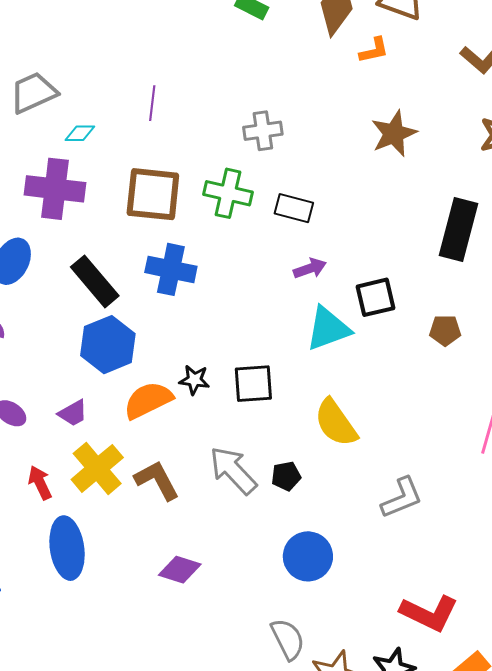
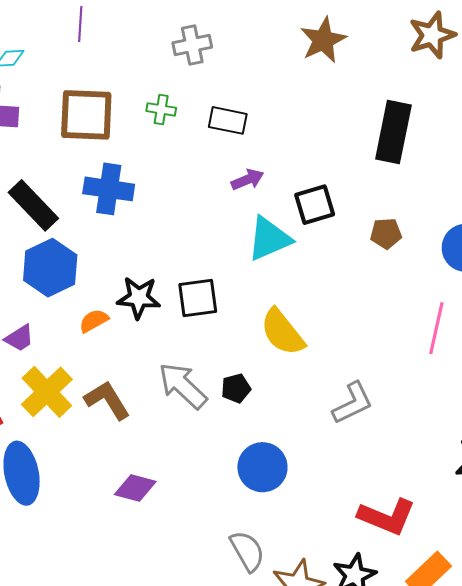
green cross: (228, 193) -> (161, 109), size x0.6
black star: (194, 380) -> (139, 298), size x1.4
orange semicircle: (148, 400) -> (94, 321), size x0.6

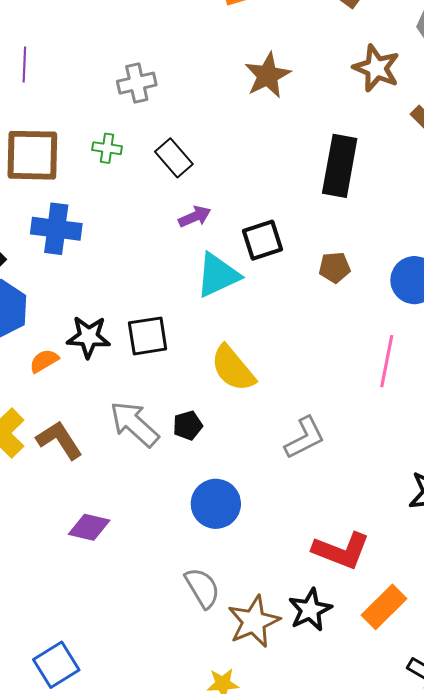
brown star: (432, 35) -> (376, 68), turned -30
black rectangle: (228, 120) -> (174, 158), turned 39

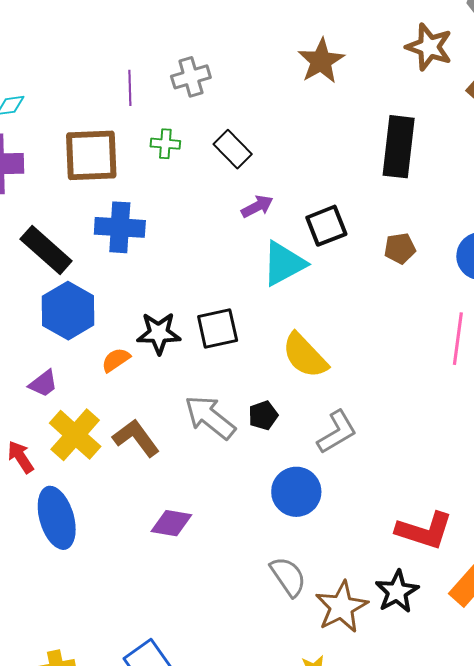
purple line: (24, 65) -> (130, 88), moved
gray L-shape: (305, 438) -> (337, 432), moved

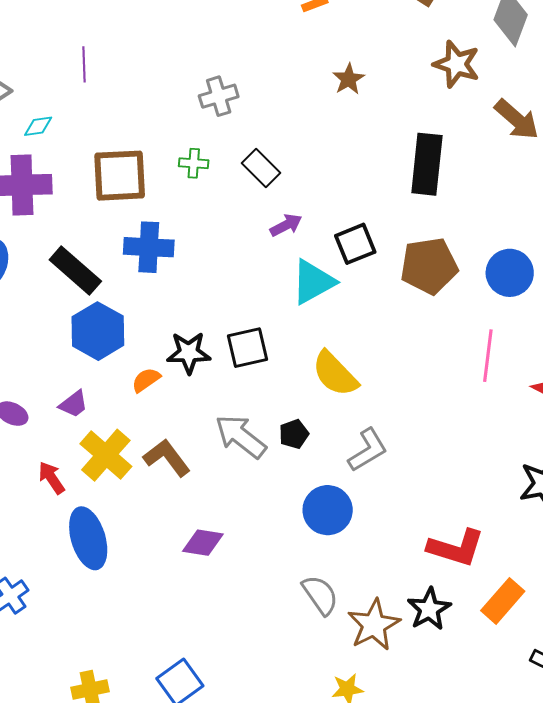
brown star: (321, 61) -> (349, 79), size x0.7
purple line: (130, 88) -> (84, 64), moved
brown pentagon: (400, 248) -> (429, 266), size x1.8

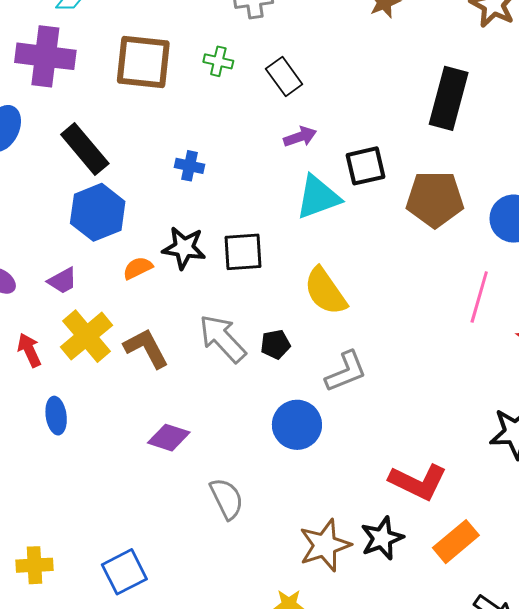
blue cross: (149, 247) -> (189, 166), moved, size x0.6
blue ellipse: (88, 538) -> (56, 416), size x0.6
gray semicircle: (320, 595) -> (227, 499), moved

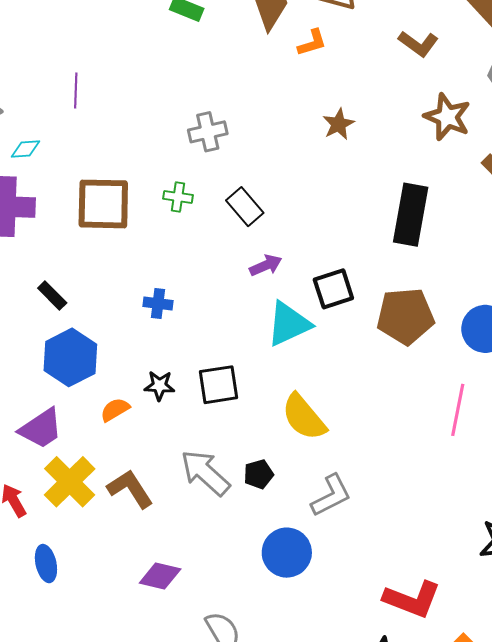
black rectangle: (85, 149) -> (52, 296), size x0.6
black star: (184, 248) -> (159, 386), size x0.7
purple trapezoid: (62, 281) -> (41, 429), size x1.5

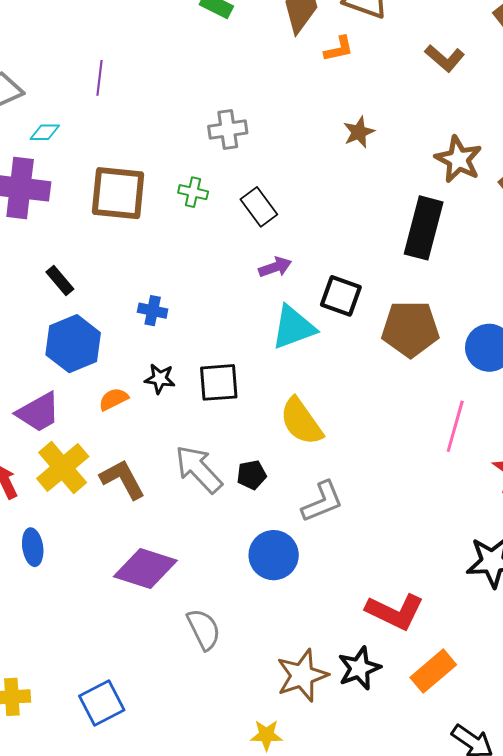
brown star: (447, 117) -> (458, 159), moved
black square: (333, 289) -> (341, 296), turned 33
blue cross: (158, 304) -> (153, 311), moved
purple diamond: (160, 576) -> (145, 569), size x1.5

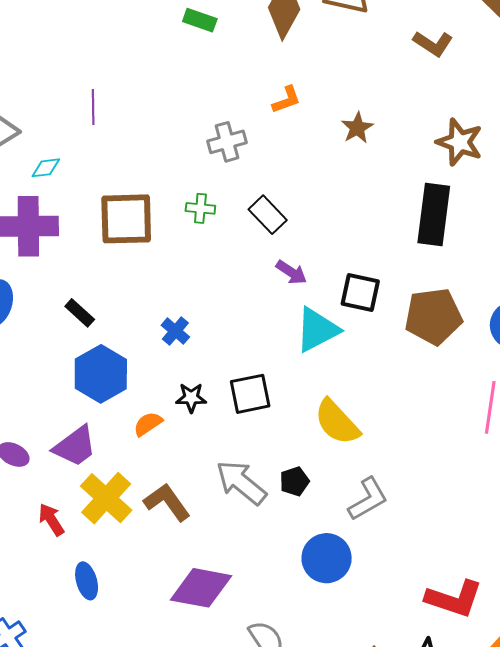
orange L-shape: (339, 49) -> (287, 100), moved
purple arrow: (275, 267) -> (291, 272), turned 60
blue cross: (153, 311) -> (175, 331), turned 36

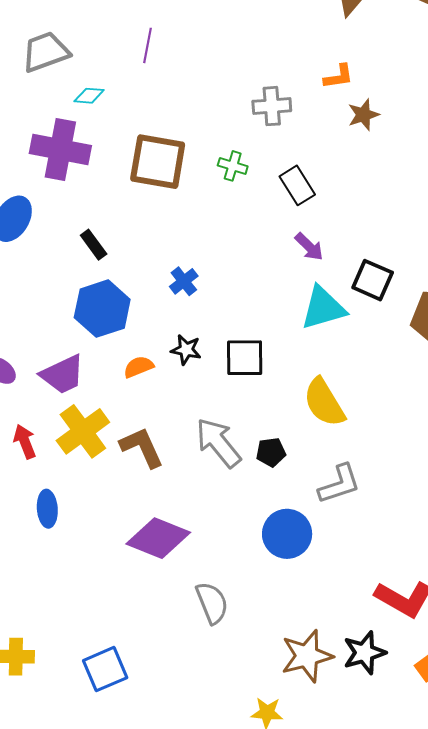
brown star: (357, 128) -> (363, 115), moved

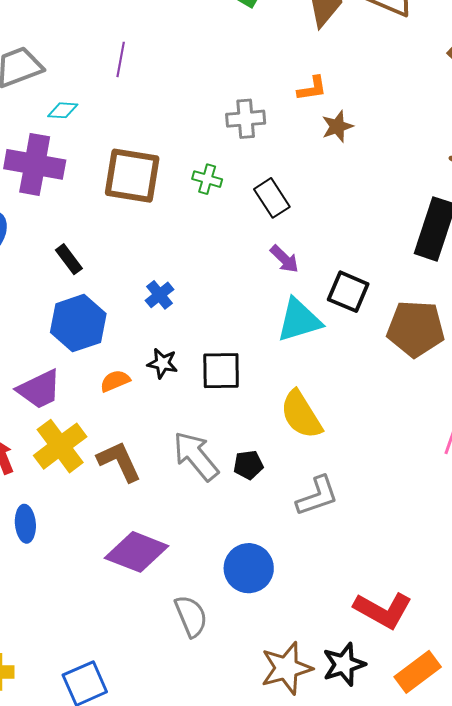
blue circle: (287, 534) -> (249, 568), moved

